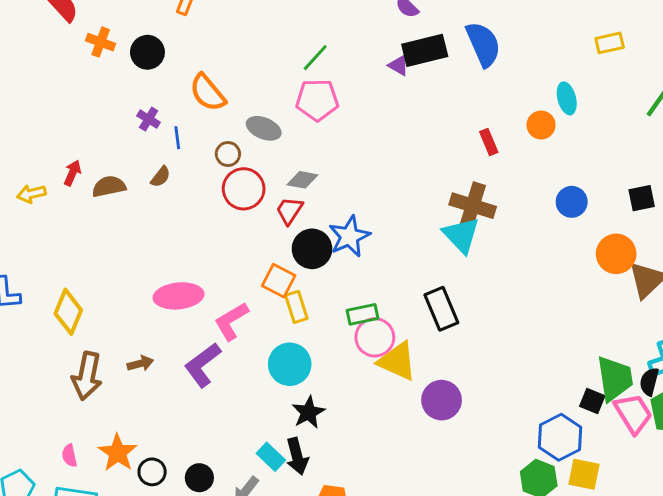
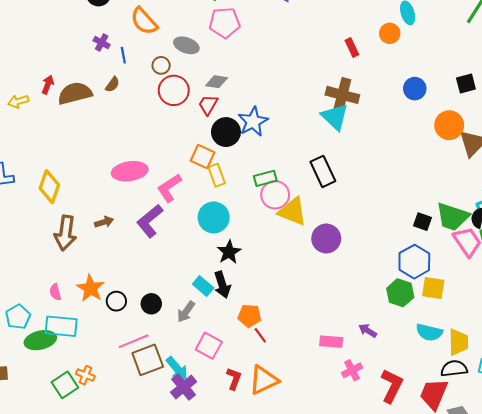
brown semicircle: (109, 186) -> (75, 93), size x1.4
green trapezoid: (615, 378) -> (452, 217), turned 120
black square: (592, 401) -> (423, 222), moved

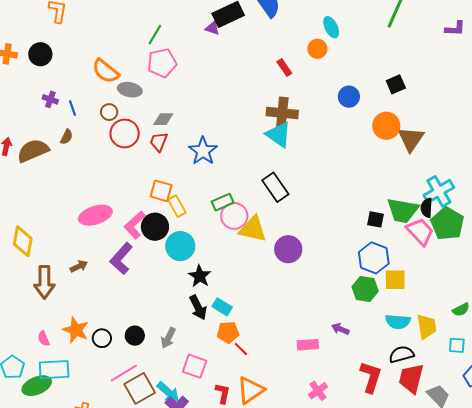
orange semicircle: (144, 21) -> (106, 71), moved
black circle: (226, 132) -> (155, 227), moved
cyan rectangle: (203, 286) -> (222, 307), moved
black semicircle: (454, 368) -> (401, 354), moved
pink cross: (352, 370) -> (318, 391), moved

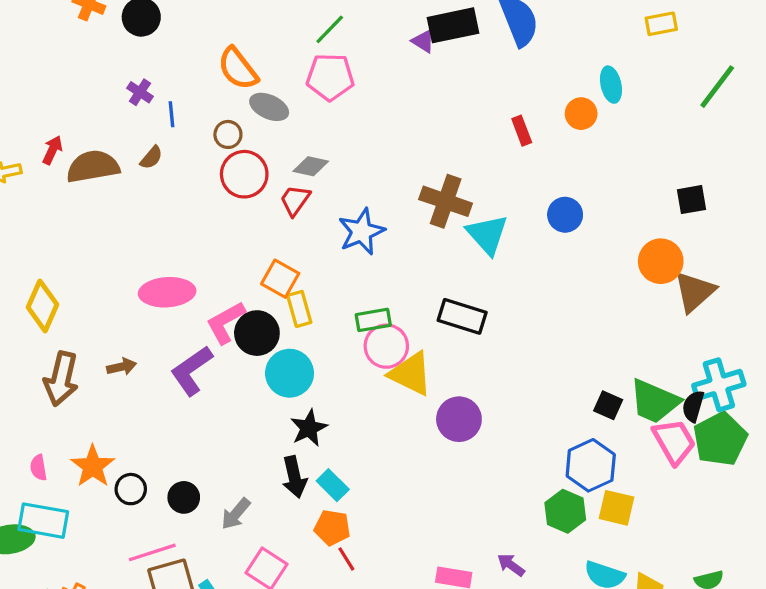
blue circle: (349, 97) -> (565, 215), moved
brown cross: (282, 113) -> (446, 201), moved
black rectangle: (275, 187) -> (462, 316), turned -52

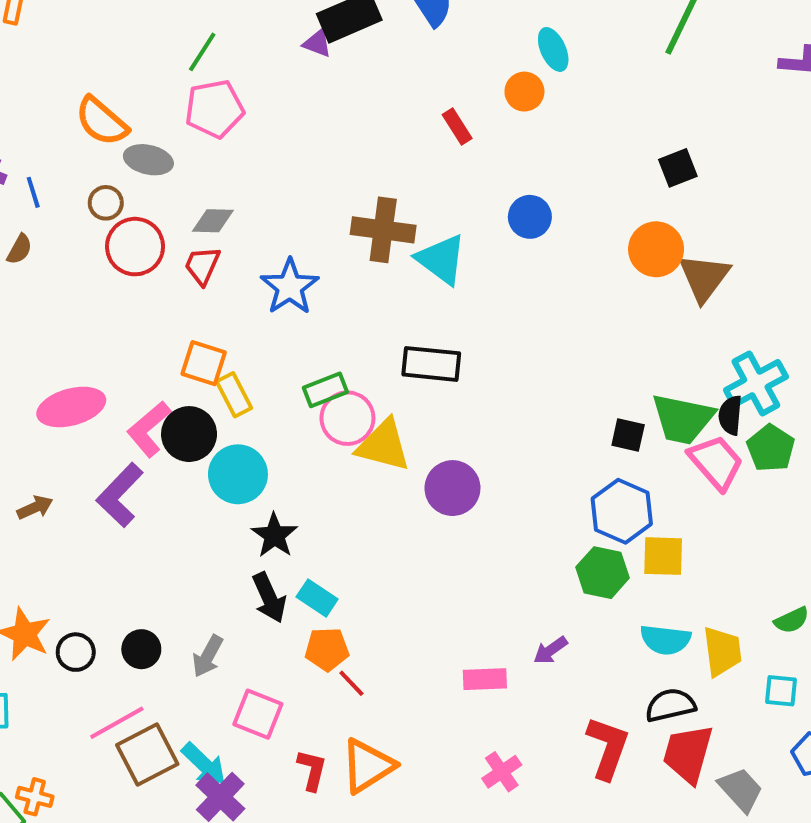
green pentagon: (720, 439) -> (771, 448), size x0.7
purple arrow: (511, 565) -> (550, 650), turned -60

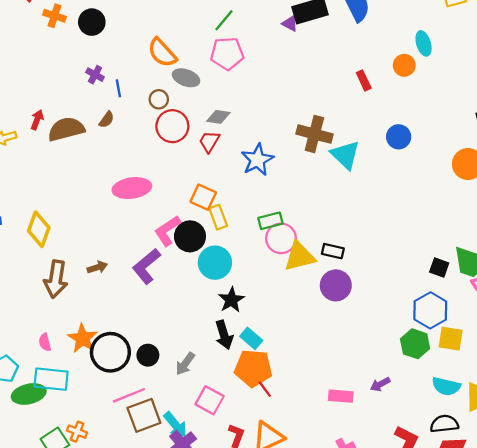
black rectangle: (431, 364) -> (333, 251), moved, size x0.7
pink ellipse: (71, 407) -> (132, 188), moved
yellow triangle: (383, 445) -> (300, 256), turned -36
orange pentagon: (327, 649) -> (253, 368), size x1.5
black circle: (76, 652) -> (110, 352), size x1.8

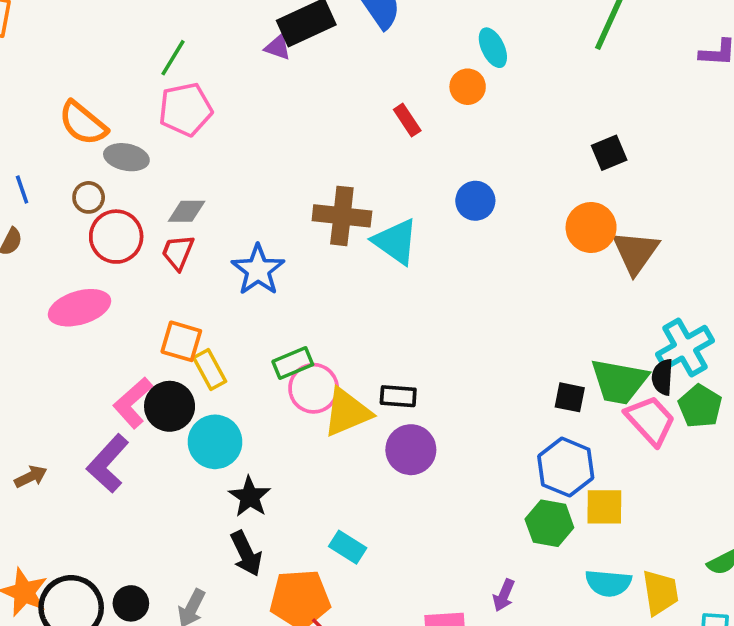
pink ellipse: (132, 188) -> (79, 308), moved
cyan rectangle: (251, 338) -> (348, 547), moved
purple arrow: (380, 384) -> (504, 595), turned -30

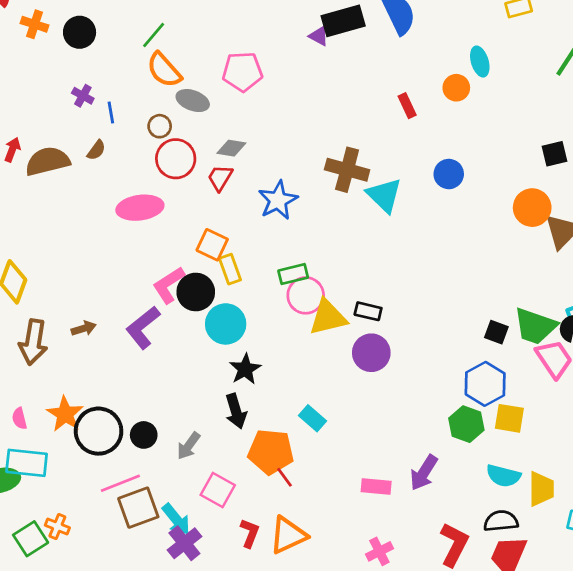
green line: (173, 58) -> (154, 35), moved
purple arrow: (504, 595) -> (424, 473), size x1.5

